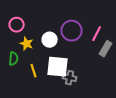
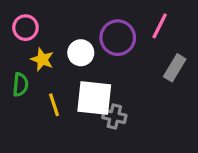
pink line: (97, 34) -> (160, 26), moved

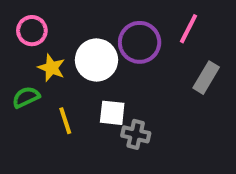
white circle: (81, 53) -> (96, 60), size x1.4
green semicircle: (20, 85) -> (26, 97), turned -120
white square: (94, 98) -> (112, 113), size x0.6

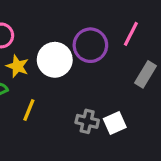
white square: (112, 113) -> (115, 123), moved, turned -30
yellow line: (65, 121) -> (29, 110), turned 40

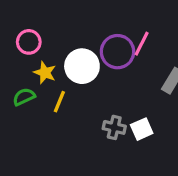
pink line: (131, 34) -> (142, 44), moved
yellow line: (29, 110) -> (59, 102), moved

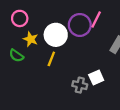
green semicircle: (24, 97) -> (16, 56), turned -120
yellow line: (59, 102) -> (51, 59), moved
gray cross: (114, 127) -> (80, 85), moved

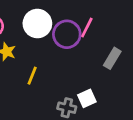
white circle: (56, 35) -> (37, 24), moved

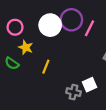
purple circle: (67, 34) -> (71, 20), moved

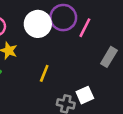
yellow line: (46, 67) -> (44, 73), moved

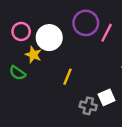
white circle: (38, 24) -> (49, 38), moved

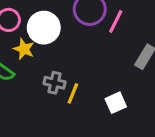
yellow line: (67, 77) -> (73, 93), moved
gray cross: (88, 106) -> (54, 83), moved

